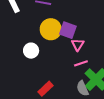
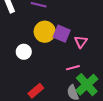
pink triangle: (78, 45) -> (81, 42), moved

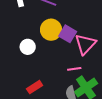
pink triangle: (81, 42) -> (85, 44), size x1.6

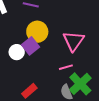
purple square: (68, 34) -> (31, 46), moved, turned 30

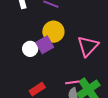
pink line: (66, 67) -> (72, 82), moved

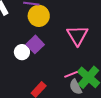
yellow circle: (53, 32) -> (39, 16), moved

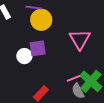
purple square: (35, 44) -> (38, 48), turned 36

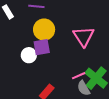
yellow circle: (41, 20) -> (44, 30), moved

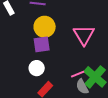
white circle: (29, 55) -> (37, 68), moved

